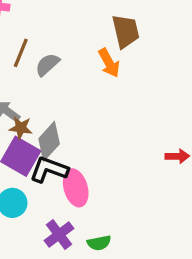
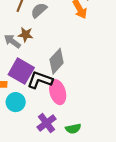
brown star: (21, 128) -> (26, 35), moved
gray diamond: (49, 141) -> (57, 61), moved

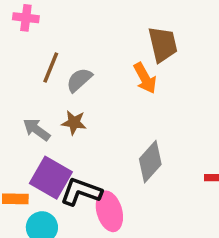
brown star: (26, 35) -> (74, 123), moved
gray diamond: (57, 61) -> (150, 162), moved

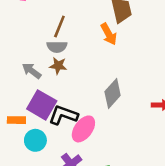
brown line: (51, 67) -> (59, 27), moved
gray semicircle: (79, 80) -> (57, 47), moved, turned -138
pink ellipse: (109, 211) -> (83, 129), turned 52

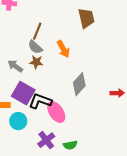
orange arrow: (109, 34) -> (63, 49), moved
gray semicircle: (57, 47) -> (35, 47), turned 42
pink ellipse: (83, 129) -> (56, 112), turned -70

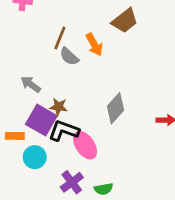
brown trapezoid: (86, 18) -> (125, 21), turned 65
gray semicircle: (35, 47) -> (69, 57), moved
orange arrow: (63, 49) -> (94, 45), moved
brown star: (36, 62) -> (59, 107), moved

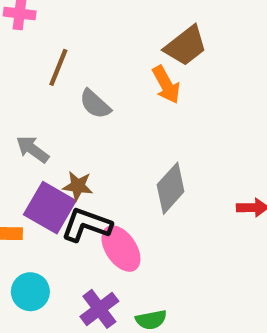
brown line: (60, 38) -> (58, 67), moved
orange arrow: (94, 45) -> (166, 85), moved
cyan circle: (35, 157) -> (30, 292), moved

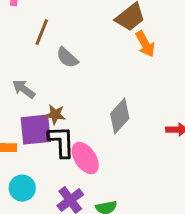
orange arrow: (166, 85) -> (145, 44), moved
purple square: (50, 208) -> (36, 130), turned -36
black L-shape: (86, 225) -> (61, 142), turned 68

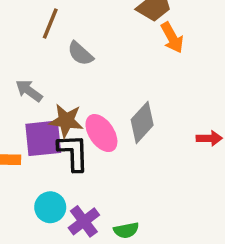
brown star: (55, 115) -> (66, 121), size x1.4
pink ellipse: (85, 158) -> (101, 133), moved
cyan circle: (22, 188) -> (50, 207), moved

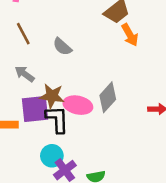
brown line: (50, 24) -> (23, 34), moved, turned -50
pink ellipse: (101, 133) -> (78, 105), turned -44
cyan circle: (50, 207) -> (52, 156), moved

